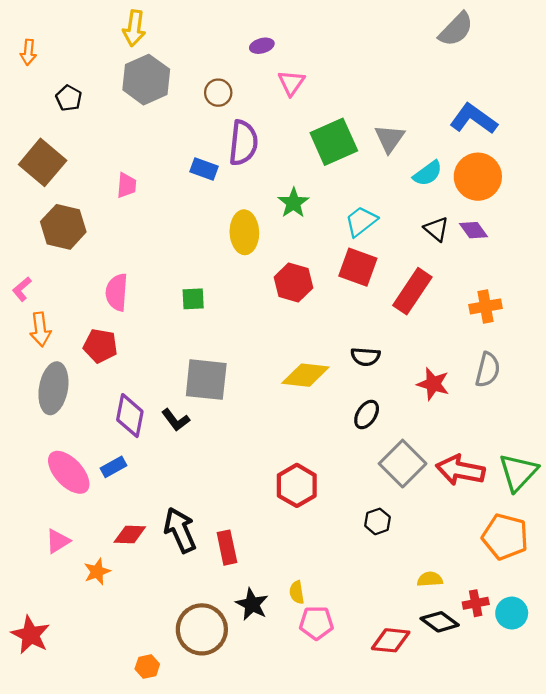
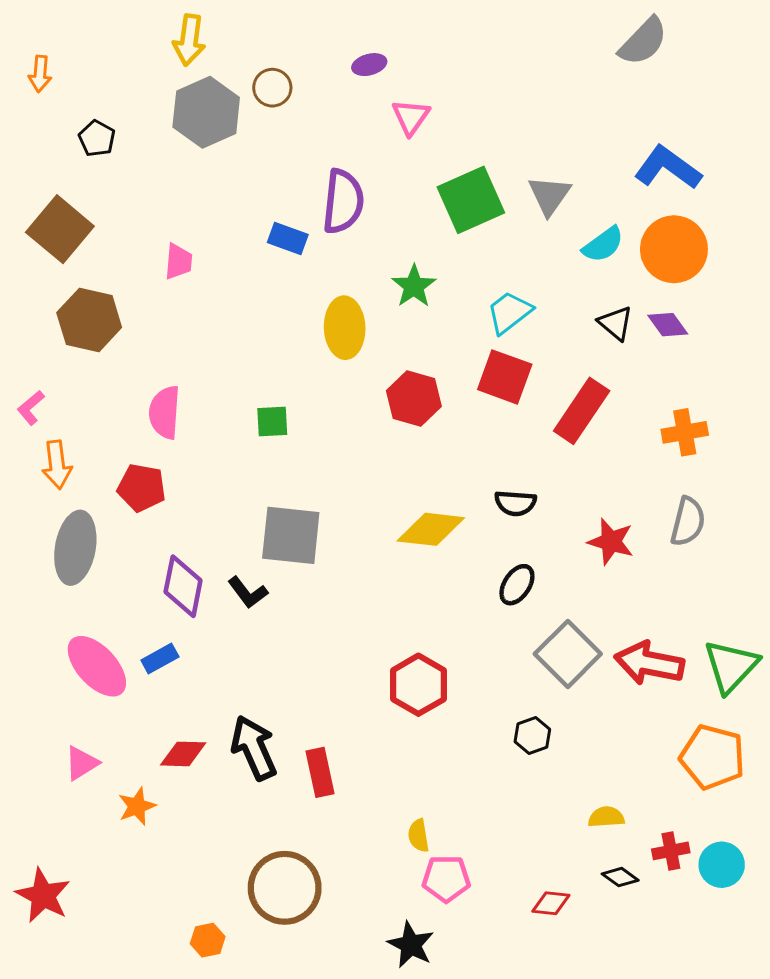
brown circle: (218, 93) -> (272, 88), moved
black star: (252, 604) -> (411, 945), moved
black diamond: (440, 622) -> (620, 877), size x0.7
red diamond: (391, 640) -> (551, 903), size x0.7

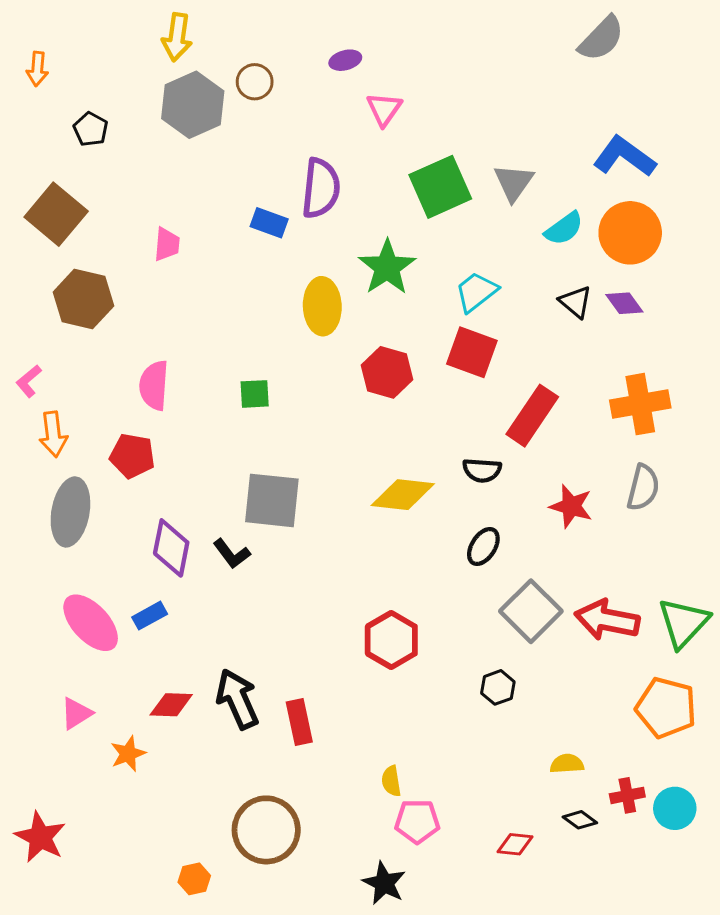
green star: (414, 286) -> (387, 267), size x1.4
red rectangle: (582, 411) -> (532, 416), moved
orange cross: (685, 432) -> (640, 404), size x1.4

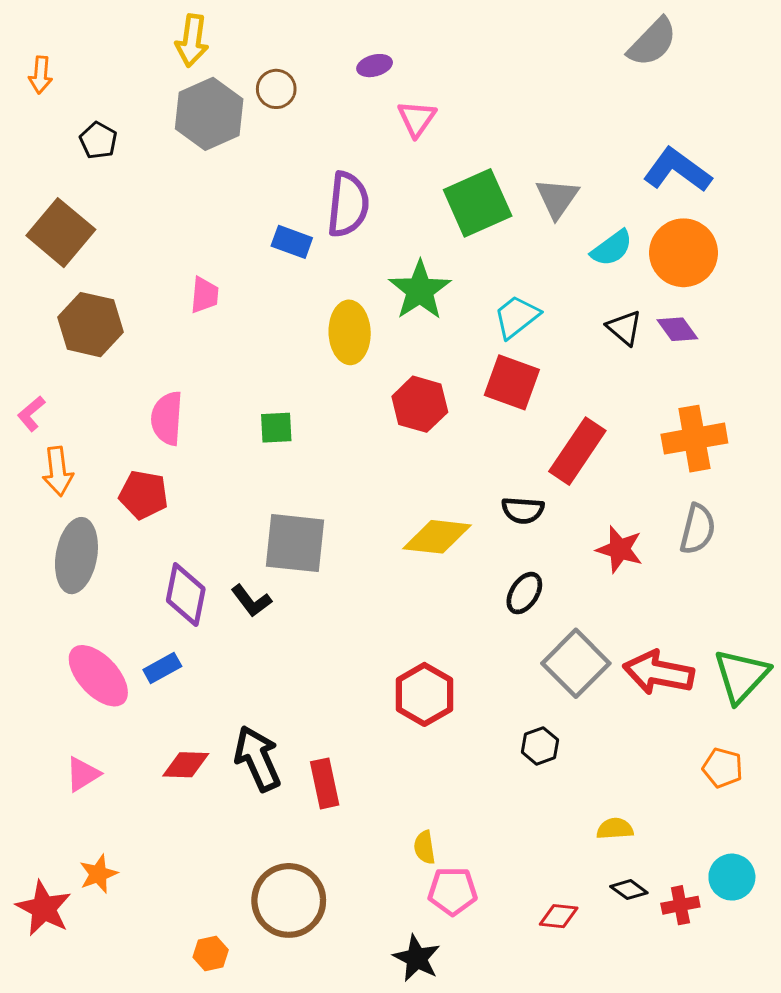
pink trapezoid: (167, 244) -> (204, 295), moved
orange pentagon: (666, 708) -> (723, 768), size x0.6
orange star: (128, 754) -> (98, 874), moved
red cross: (627, 795) -> (680, 905), moved

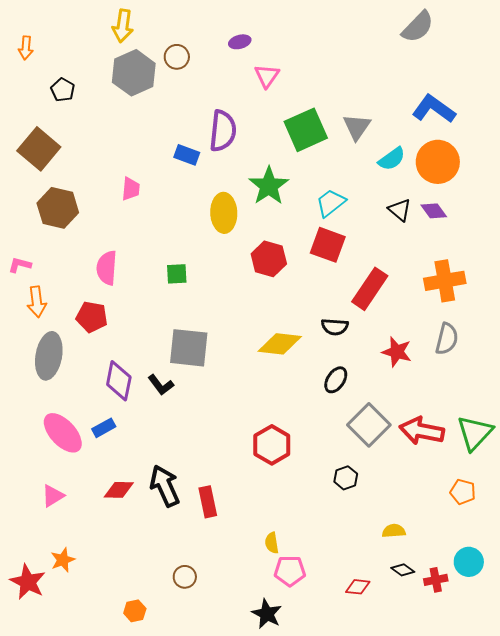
pink L-shape: (31, 414) -> (20, 265), turned 55
brown circle: (289, 900) -> (185, 577), size x0.5

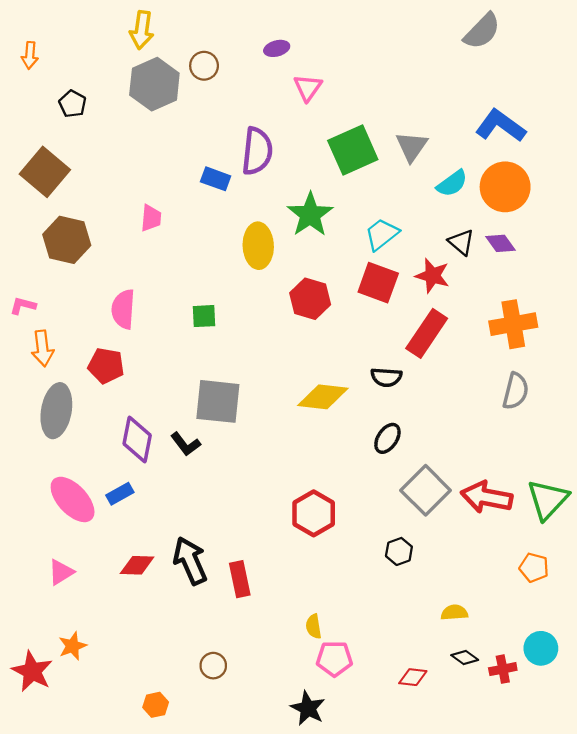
red star: (397, 352) -> (432, 276), moved

